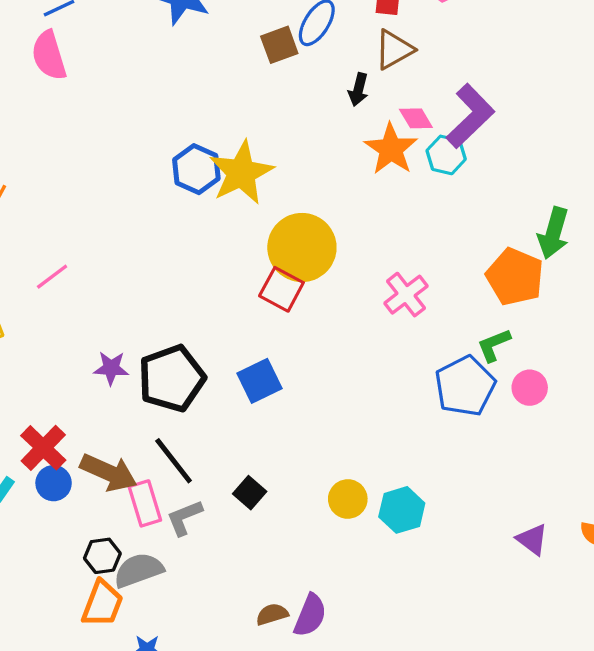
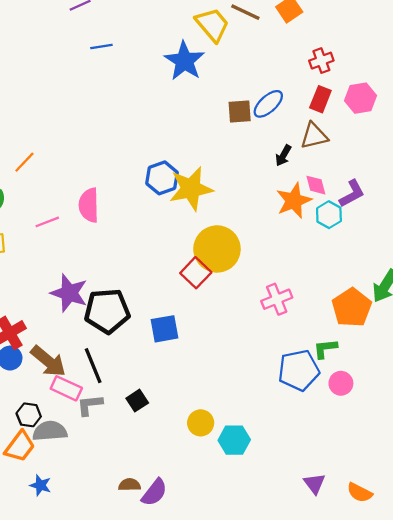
pink semicircle: (49, 55) -> (89, 205), moved
purple L-shape: (470, 116) -> (352, 194), size x0.7
purple star: (111, 368) -> (69, 293), size x1.6
pink rectangle: (145, 503) -> (66, 388), turned -64

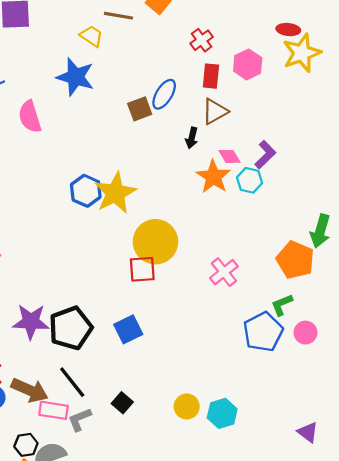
yellow trapezoid: (212, 25) -> (92, 36), size x0.7
pink semicircle: (89, 205) -> (30, 117), moved
red square: (196, 273) -> (142, 269), turned -32

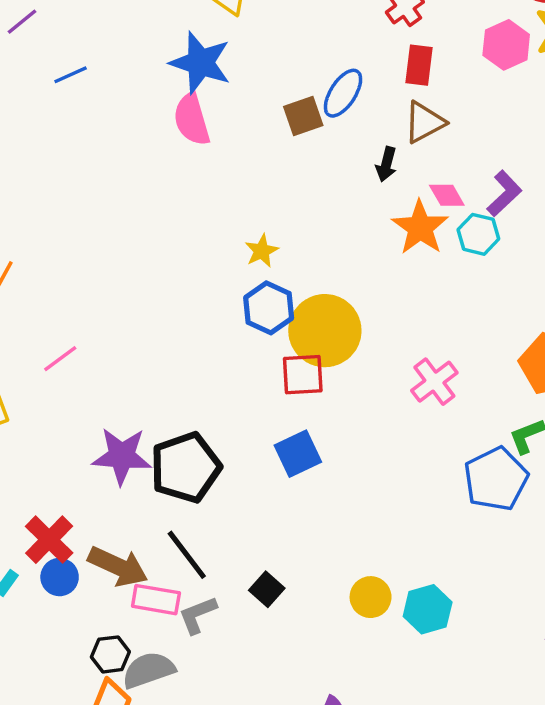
pink hexagon: (248, 64) -> (506, 45), moved
pink semicircle: (30, 117) -> (192, 119), moved
blue hexagon: (86, 191) -> (269, 308), moved
yellow star: (115, 193) -> (262, 251), size x0.5
blue square: (128, 329) -> (298, 454), moved

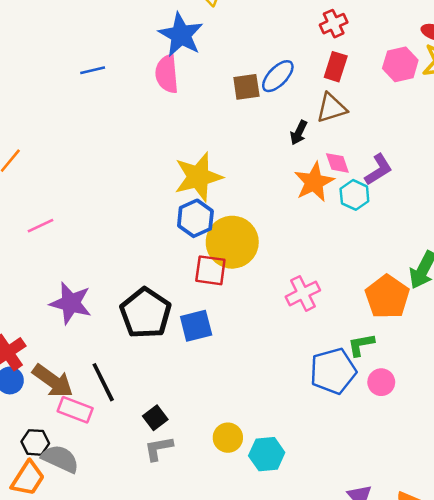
blue line: (71, 75) -> (93, 70), moved
yellow star: (262, 251) -> (198, 177), size x2.0
black pentagon: (186, 468) -> (146, 313), moved, turned -30
gray L-shape: (198, 615) -> (159, 448), moved
gray semicircle: (149, 670) -> (60, 459), turned 33

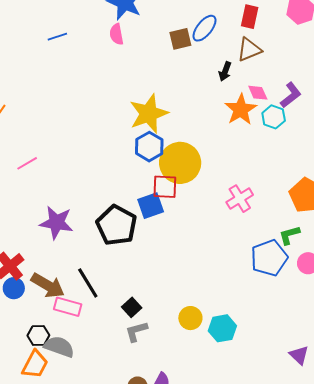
pink semicircle: (167, 74) -> (116, 34), size x0.7
blue square: (196, 326) -> (151, 206), moved

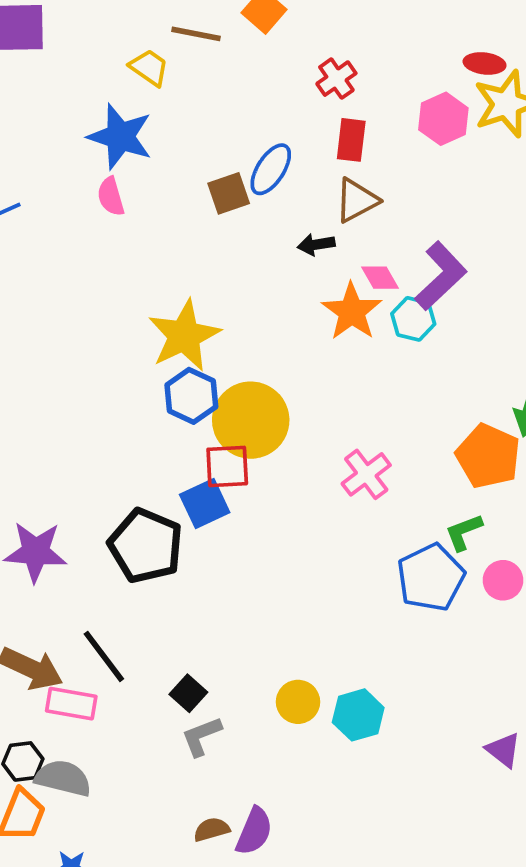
black arrow: (225, 71) -> (316, 245), turned 66
purple L-shape: (291, 95) -> (441, 276), size x1.4

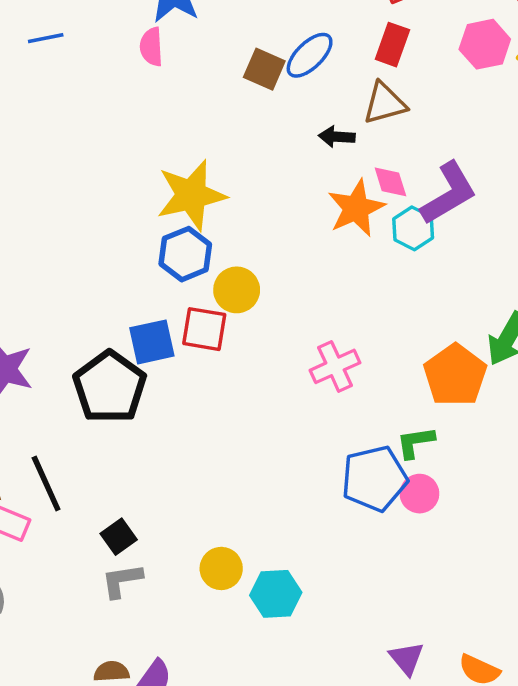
brown square: (229, 193) -> (264, 69), turned 30
yellow circle: (251, 420) -> (237, 290), size x0.6
blue square: (205, 504) -> (152, 342), moved
pink circle: (503, 580) -> (419, 494), moved

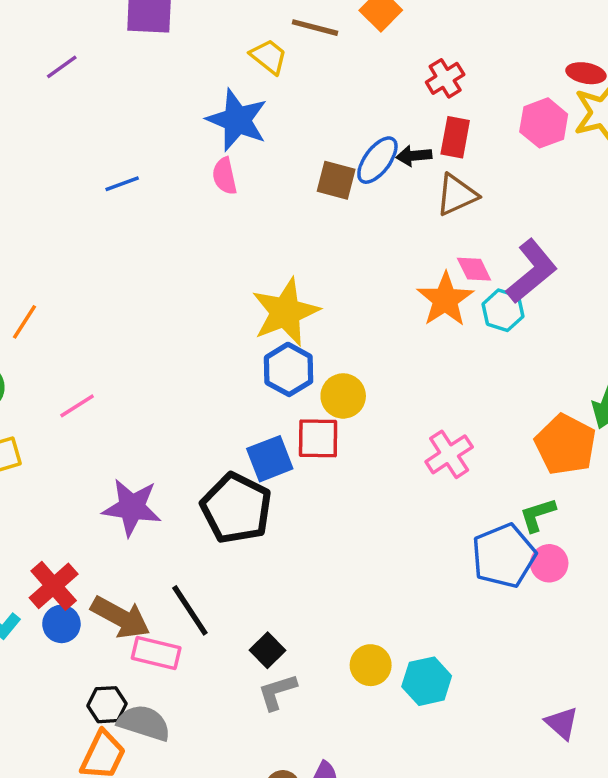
black arrow: (337, 137) -> (414, 156), moved

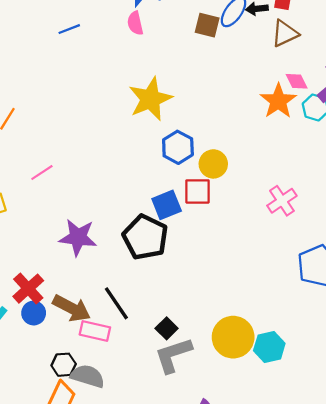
yellow star: (285, 312) -> (150, 99), moved
yellow circle: (371, 665) -> (233, 337), size x1.6
gray L-shape: (277, 692) -> (173, 355), size x1.5

